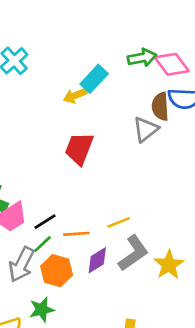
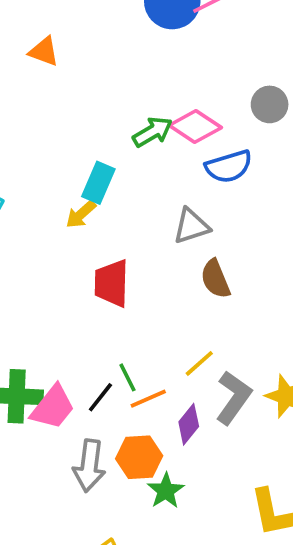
brown semicircle: (160, 106) -> (215, 279), moved
gray triangle: (146, 129) -> (191, 226), turned 40
green line: (42, 244) -> (128, 377), moved, turned -54
green star: (42, 310) -> (166, 491), moved

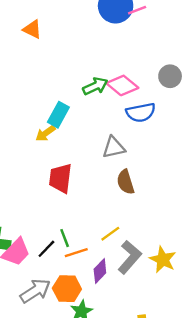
gray arrow: (89, 466) -> (35, 291), turned -136

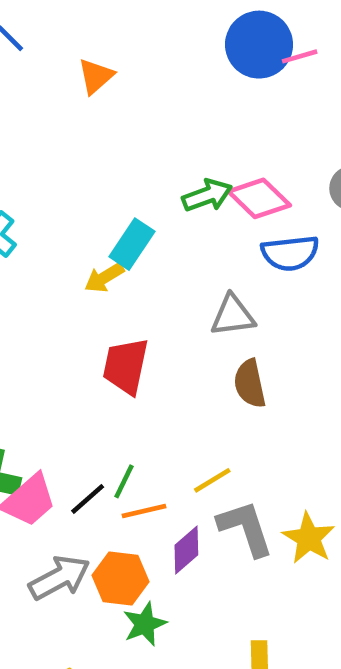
orange triangle: (32, 29) -> (96, 76), turned 48
green line: (65, 238) -> (124, 481), turned 42
gray L-shape: (130, 257) -> (246, 528), turned -64

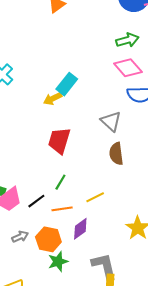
green arrow: (207, 195) -> (127, 40), moved
gray triangle: (233, 316) -> (111, 121), turned 45
green line: (124, 481) -> (60, 182), moved
gray L-shape: (246, 528) -> (104, 266), moved
gray arrow: (59, 578) -> (20, 237), size x0.6

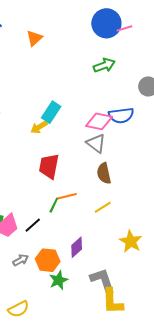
pink diamond: (128, 68) -> (99, 121), moved, turned -32
yellow line: (95, 197) -> (103, 207), moved
orange line: (62, 209) -> (67, 196), moved

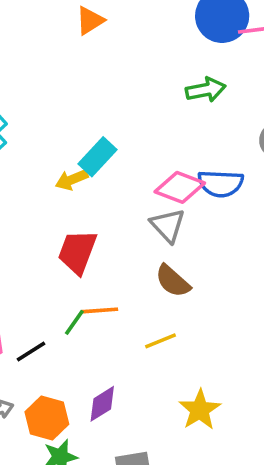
brown semicircle: (104, 173) -> (173, 281), turned -45

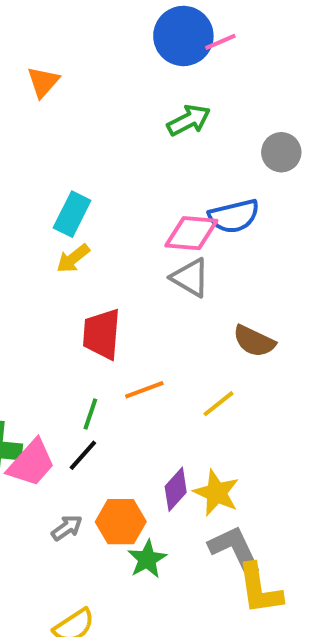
cyan rectangle: (97, 157) -> (72, 214), moved
brown semicircle: (173, 281) -> (254, 341), moved
green line: (74, 322) -> (90, 414), moved
yellow star: (200, 410) -> (216, 493), moved

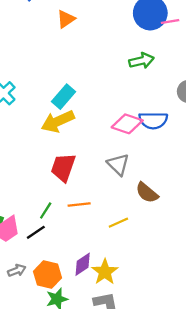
yellow arrow: (73, 258) -> (58, 121), size x1.6
gray triangle: (190, 278) -> (118, 164), moved

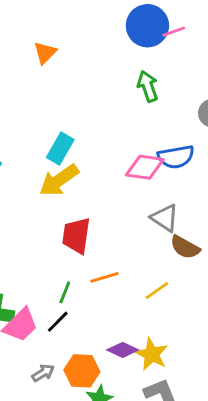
green arrow: (142, 61) -> (148, 86), turned -85
gray triangle: (118, 164) -> (165, 218), moved
purple diamond: (83, 264) -> (123, 350), turned 70

